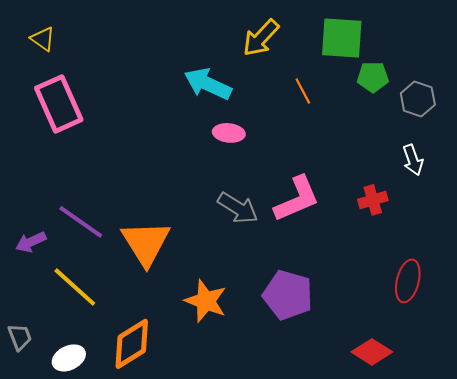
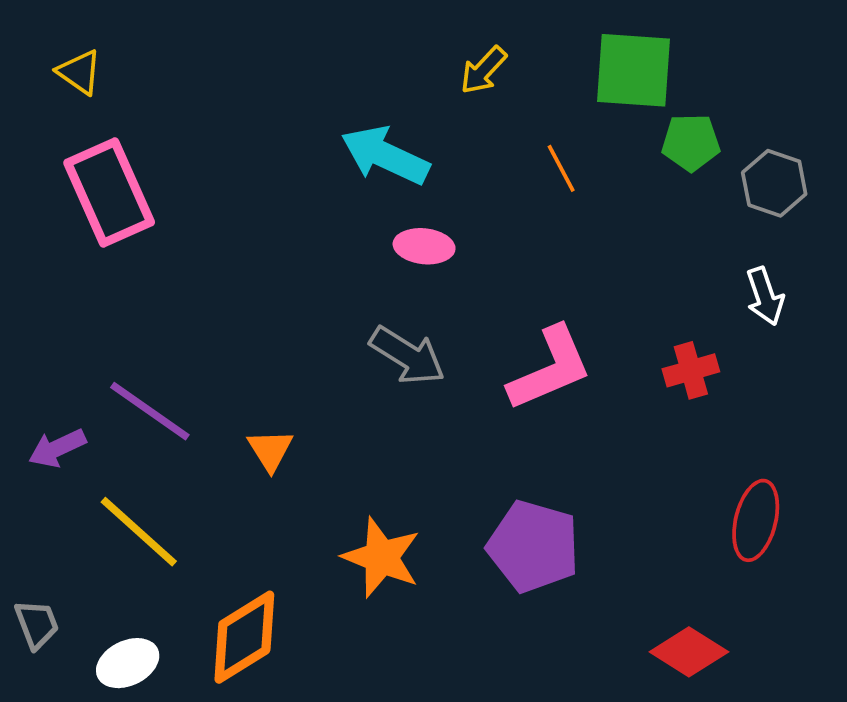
yellow arrow: (261, 38) -> (483, 70), size x0.7
gray arrow: (238, 208) -> (407, 356), moved
orange triangle: (146, 243) -> (270, 450), size x0.5

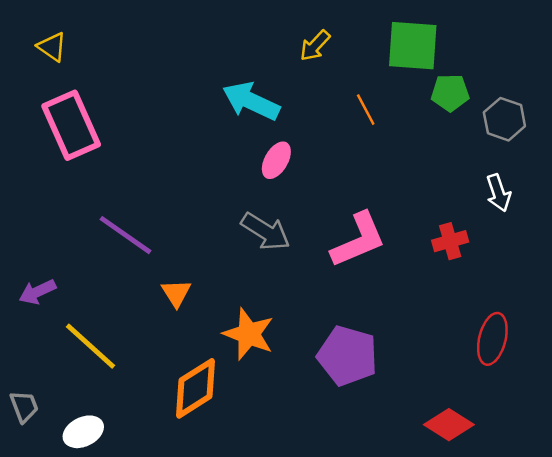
pink ellipse: (424, 246) -> (276, 160), turned -66
purple line: (150, 411) -> (126, 235), moved
orange star: (381, 557) -> (249, 334), moved
orange diamond: (244, 637) -> (196, 388), moved

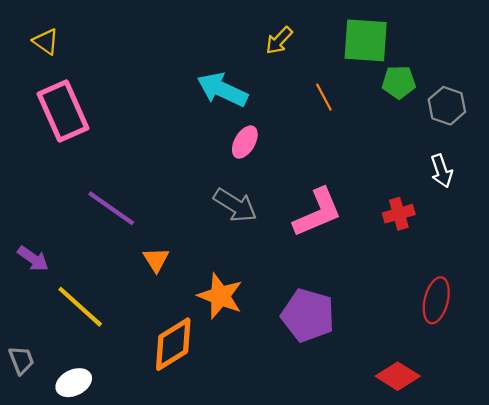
purple arrow: (37, 292) -> (33, 259), turned -120

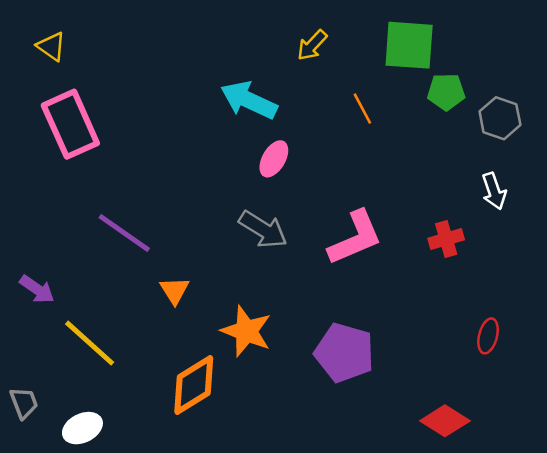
red ellipse: (436, 300) -> (488, 336), size x0.7

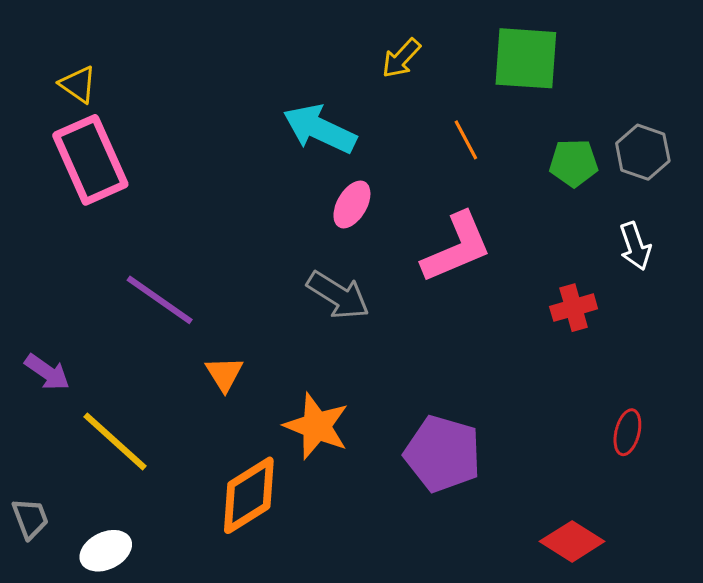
yellow triangle: (51, 46) -> (78, 84), moved
green pentagon: (446, 92) -> (574, 163), moved
pink L-shape: (355, 238) -> (457, 248), moved

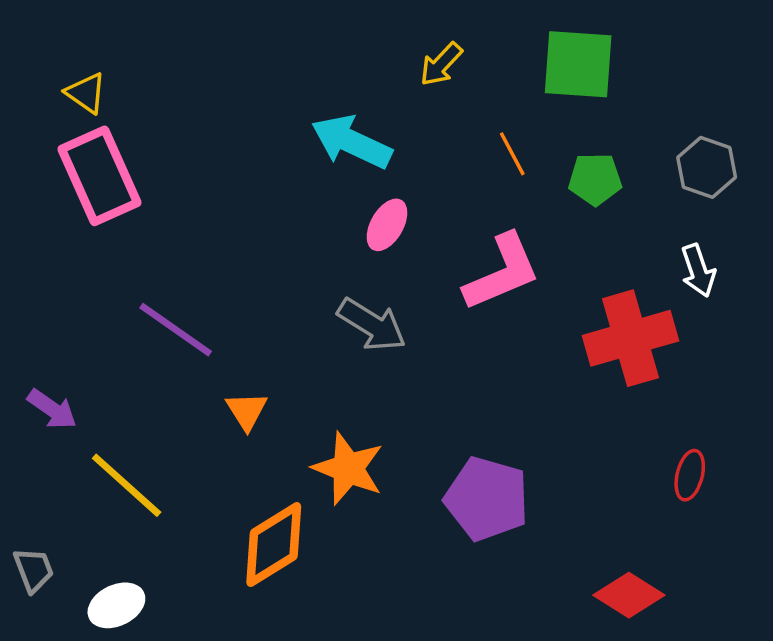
green pentagon: (574, 163) -> (595, 179), moved
red cross: (574, 308) -> (631, 338), size x1.8

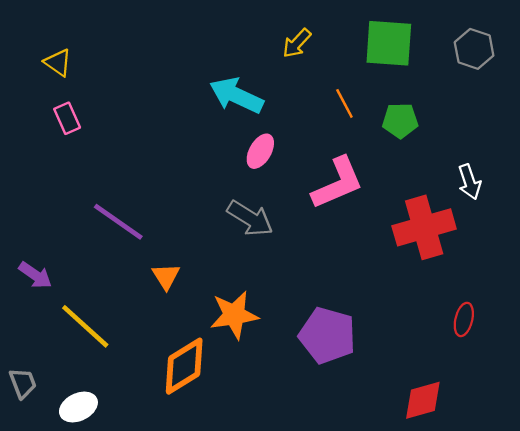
gray hexagon: (707, 167) -> (474, 49), moved
pink rectangle: (100, 176) -> (67, 118), size x0.5
orange star: (348, 468) -> (234, 315), turned -30
red diamond: (629, 595) -> (423, 400), turned -48

